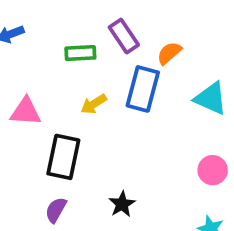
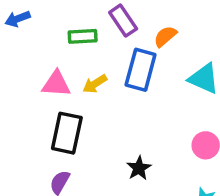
pink triangle: (26, 112) -> (56, 84), moved
black star: (122, 204) -> (139, 168), moved

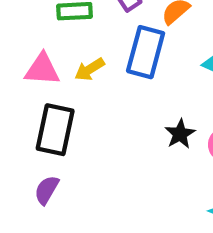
black star: (139, 168) -> (180, 134), moved

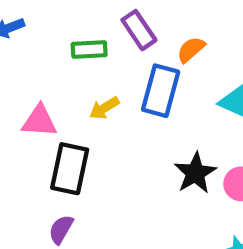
pink triangle: (42, 69) -> (39, 121), moved
black star: (180, 134) -> (195, 173), size x1.4

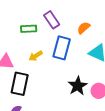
orange semicircle: (191, 50) -> (84, 28), moved

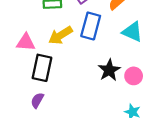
yellow arrow: (36, 56) -> (60, 35), size x1.5

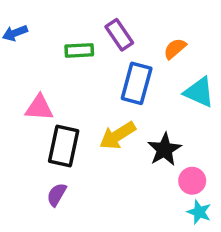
yellow arrow: (60, 35) -> (117, 136), moved
pink circle: (134, 76) -> (192, 181), moved

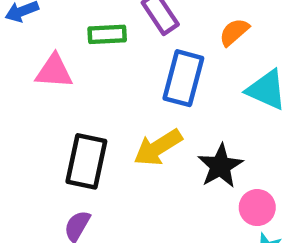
pink triangle: (39, 108) -> (54, 71), moved

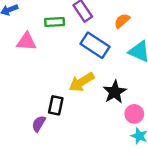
blue rectangle: (183, 78) -> (95, 45), turned -72
black rectangle: (86, 161) -> (56, 105), moved, size x0.7

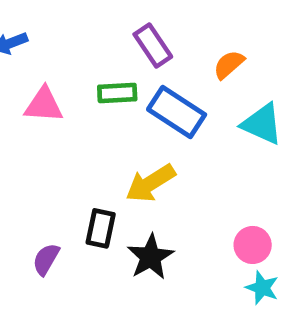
green rectangle: (55, 22) -> (117, 93), moved
black star: (115, 92) -> (150, 257), moved
purple semicircle: (39, 124) -> (46, 259), moved

